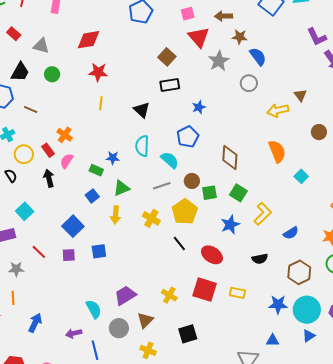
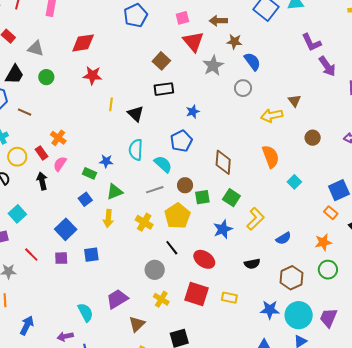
yellow line: (101, 103) -> (111, 104), moved
gray circle: (119, 328) -> (155, 270), moved

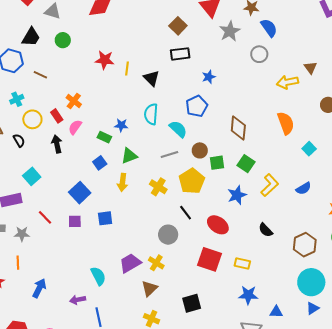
red star: (92, 75) -> (105, 60), moved
blue semicircle: (283, 238) -> (303, 188), moved
black semicircle: (252, 264) -> (266, 230), turned 56
yellow cross: (161, 299) -> (156, 263), moved
blue star: (270, 310) -> (248, 295), moved

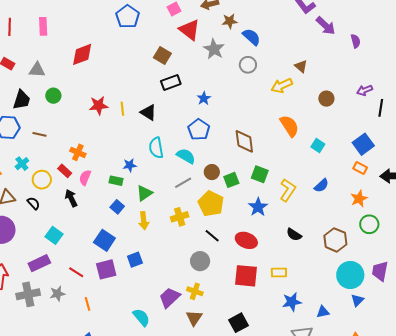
yellow cross: (158, 187) -> (180, 217), turned -36
purple square: (75, 221) -> (106, 269), size x1.5
orange line: (18, 263) -> (87, 304), moved

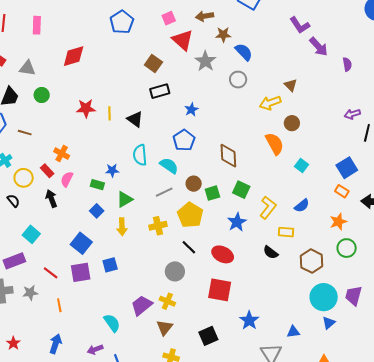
brown circle: (326, 99) -> (292, 123), moved
yellow rectangle: (279, 273) -> (286, 232), moved
blue star: (292, 302) -> (249, 320), moved, turned -30

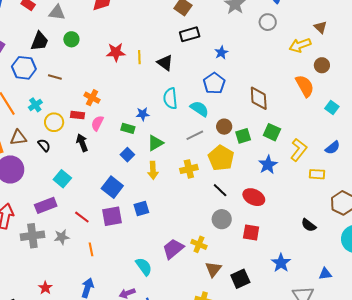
red rectangle: (47, 171) -> (77, 115), turned -40
black semicircle: (271, 252) -> (309, 225), moved
gray circle: (175, 271) -> (222, 219), moved
red square: (220, 290) -> (251, 233), size x0.7
brown triangle: (165, 328) -> (213, 269), moved

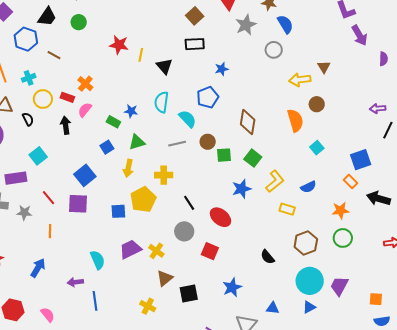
yellow pentagon: (221, 158) -> (143, 200), moved
blue square: (141, 209) -> (118, 211), moved

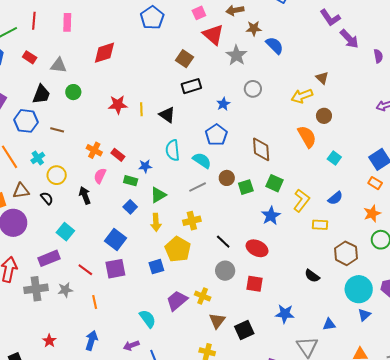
gray circle: (274, 50) -> (253, 89), moved
red rectangle: (67, 97) -> (118, 155), moved, turned 32
blue star: (232, 287) -> (285, 314), turned -30

